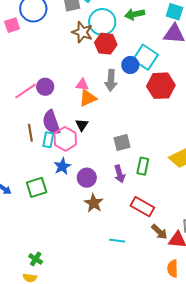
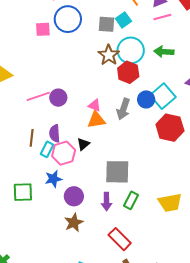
purple semicircle: (51, 122) -> (55, 133), size x0.7
gray square: (122, 142) -> (117, 172), size x1.5

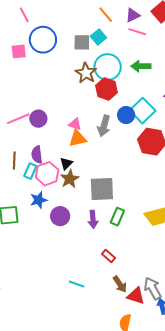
pink line: (162, 17) -> (137, 32), turned 36
brown star: (74, 223) -> (70, 179), moved
red rectangle: (120, 239) -> (109, 256), size x0.6

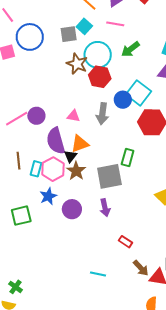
pink line: (137, 32) -> (115, 24), moved
green arrow: (141, 66) -> (130, 49), turned -30
orange triangle: (78, 138) -> (80, 144), moved
purple semicircle: (37, 155) -> (56, 141), moved, size x1.5
green rectangle: (117, 217) -> (128, 158), moved

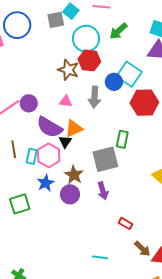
brown star: (77, 64) -> (68, 70), moved
purple semicircle: (56, 141) -> (49, 127), turned -40
brown star: (76, 171) -> (74, 175), moved

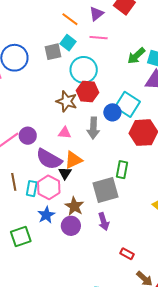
green arrow: (118, 31) -> (136, 56), moved

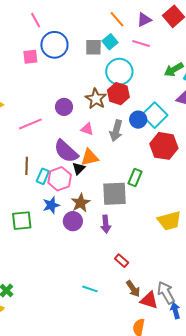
purple circle: (28, 136) -> (64, 107), moved

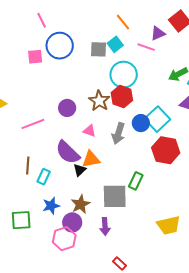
purple triangle: (144, 20) -> (158, 33), moved
pink hexagon: (60, 179) -> (64, 239), moved

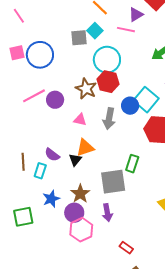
blue circle: (60, 46) -> (40, 55), moved
pink line: (33, 124) -> (34, 96), moved
purple semicircle: (68, 152) -> (52, 155), moved, size x0.6
pink hexagon: (64, 239) -> (81, 230), moved

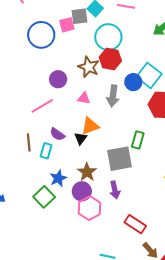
pink square: (17, 53) -> (67, 25), moved
pink line: (34, 96) -> (42, 106), moved
green square: (23, 217) -> (44, 197), moved, turned -30
red rectangle: (126, 248) -> (135, 224), size x1.5

